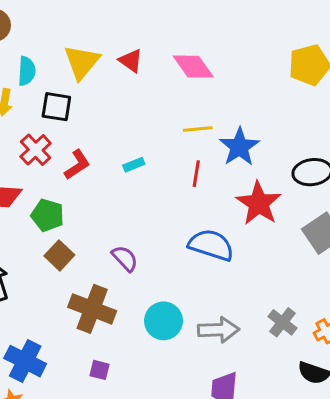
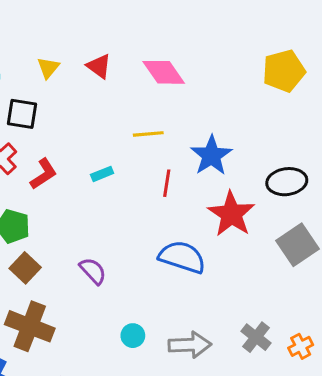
yellow triangle: (82, 62) -> (48, 68), size x0.6
yellow line: (198, 129) -> (148, 134), moved
brown cross: (92, 309) -> (30, 326), moved
cyan circle: (163, 321) -> (133, 336), size x0.6

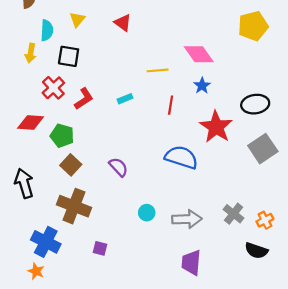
yellow triangle: (48, 68) -> (77, 19), moved
pink diamond: (164, 72) -> (199, 54), moved
blue star: (211, 155) -> (202, 86), size x0.6

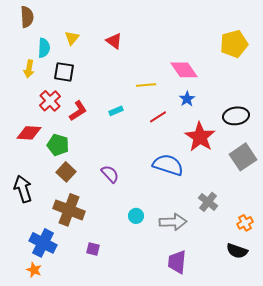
red line: (171, 105) -> (158, 117), turned 48
gray cross: (234, 214) -> (208, 202), moved

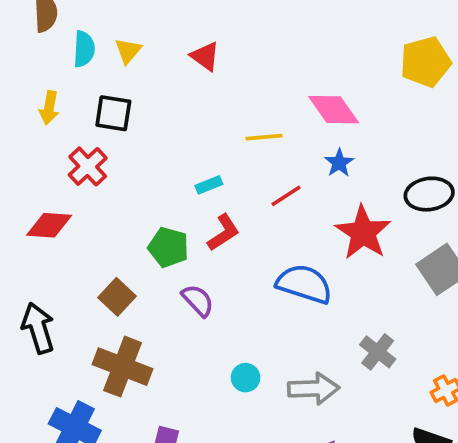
cyan semicircle: (44, 48) -> (84, 49), moved
red L-shape: (78, 111) -> (224, 233), moved
green pentagon: (58, 145) -> (168, 247), moved

